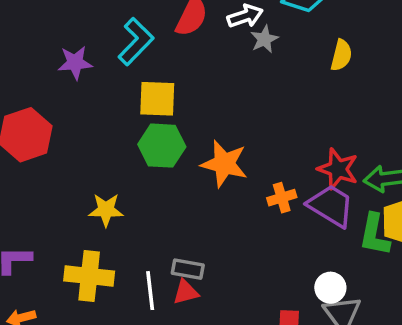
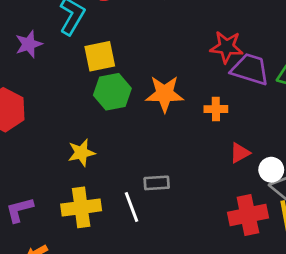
red star: (338, 169) -> (227, 47), moved
orange cross: (282, 198) -> (216, 109), turned 30
purple trapezoid: (331, 206) -> (250, 69), moved
red triangle: (186, 292) -> (240, 153), moved

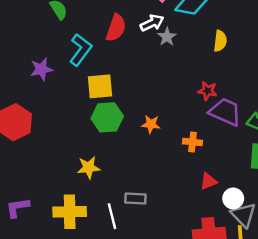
red star: (227, 47) -> (208, 91), size x0.7
orange star: (165, 94) -> (151, 124), size x0.6
yellow star: (81, 153) -> (89, 168), moved

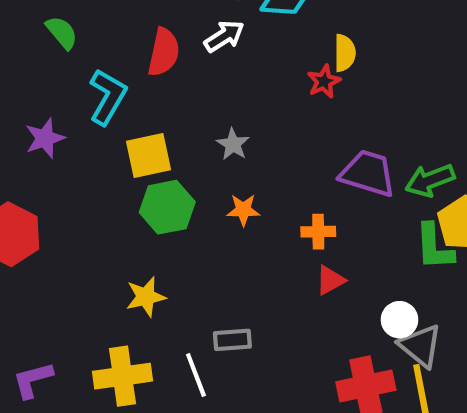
gray star: (167, 37) -> (233, 144), moved
red star: (208, 91) -> (324, 81), moved, turned -30
red triangle: (208, 181) -> (330, 280), moved

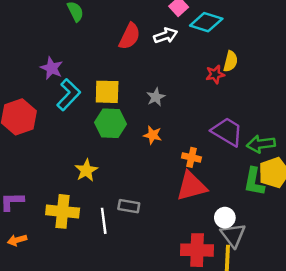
cyan L-shape: (108, 97) -> (69, 95), moved
purple star: (45, 138) -> (52, 68), turned 30
red triangle: (330, 280) -> (192, 186), size x1.8
yellow star: (146, 297) -> (86, 170), turned -30

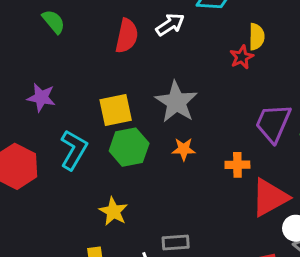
cyan L-shape: (69, 95) -> (74, 150), moved
gray star: (156, 97) -> (176, 102), size x1.8
purple trapezoid: (227, 132) -> (273, 123), turned -84
red triangle: (192, 186) -> (270, 198), moved

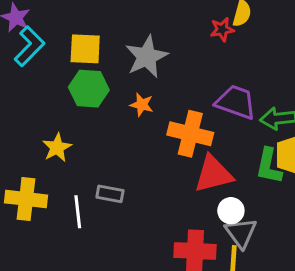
purple trapezoid: (273, 123) -> (236, 102), turned 72
cyan L-shape: (74, 150) -> (29, 46), moved
orange cross: (237, 165) -> (190, 134), size x1.8

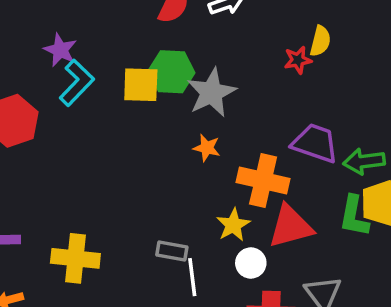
green hexagon: (89, 89) -> (171, 72), moved
yellow star: (57, 148) -> (233, 225), moved
white circle: (231, 211) -> (251, 263), moved
white line: (78, 212) -> (192, 277), moved

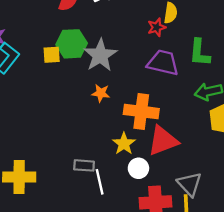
yellow square: (141, 85) -> (52, 55), size x0.7
purple trapezoid: (315, 143) -> (163, 63), moved
green L-shape: (354, 216) -> (200, 53), moved

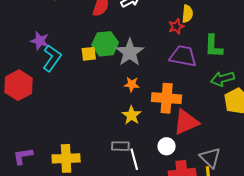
yellow star: (124, 144) -> (132, 115), moved

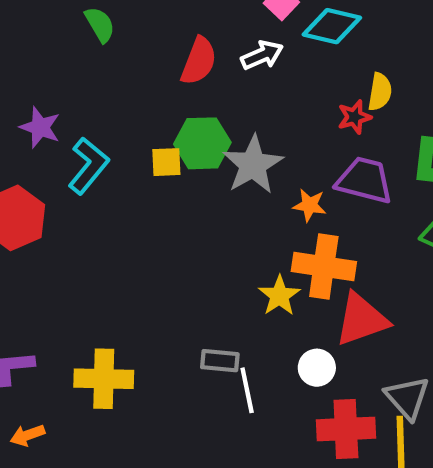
purple star: (40, 41) -> (40, 127), moved
orange star: (132, 84) -> (310, 205), moved
yellow star: (132, 115) -> (279, 296), moved

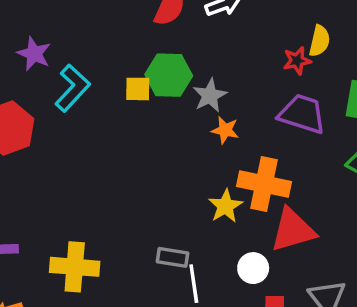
gray star: (253, 165) -> (210, 95), size x0.7
orange star: (310, 205) -> (225, 130), moved

